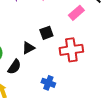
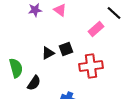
black triangle: (28, 48) -> (48, 53), moved

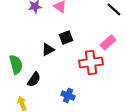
pink rectangle: (96, 29) -> (108, 42), moved
black square: (66, 49) -> (66, 38), moved

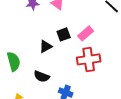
pink rectangle: (108, 42) -> (86, 33), moved
black semicircle: (34, 80) -> (42, 76), moved, turned 77

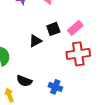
black semicircle: (42, 76) -> (24, 81), moved

